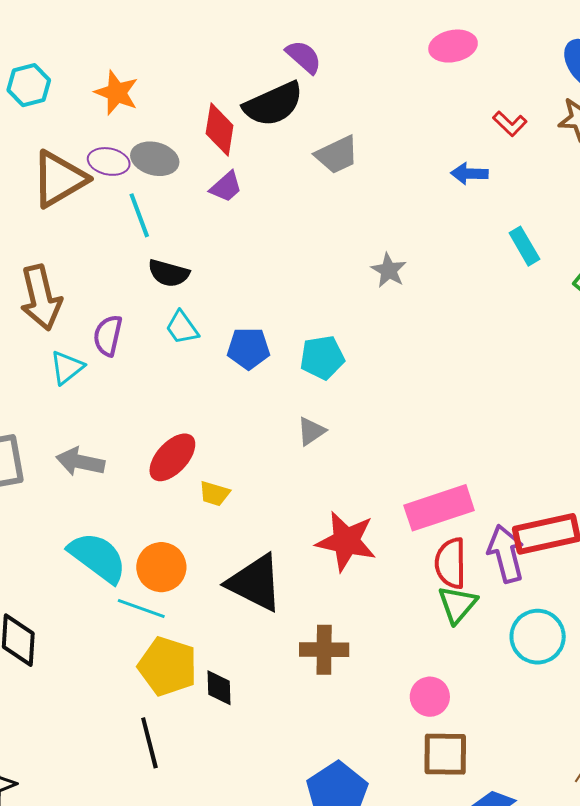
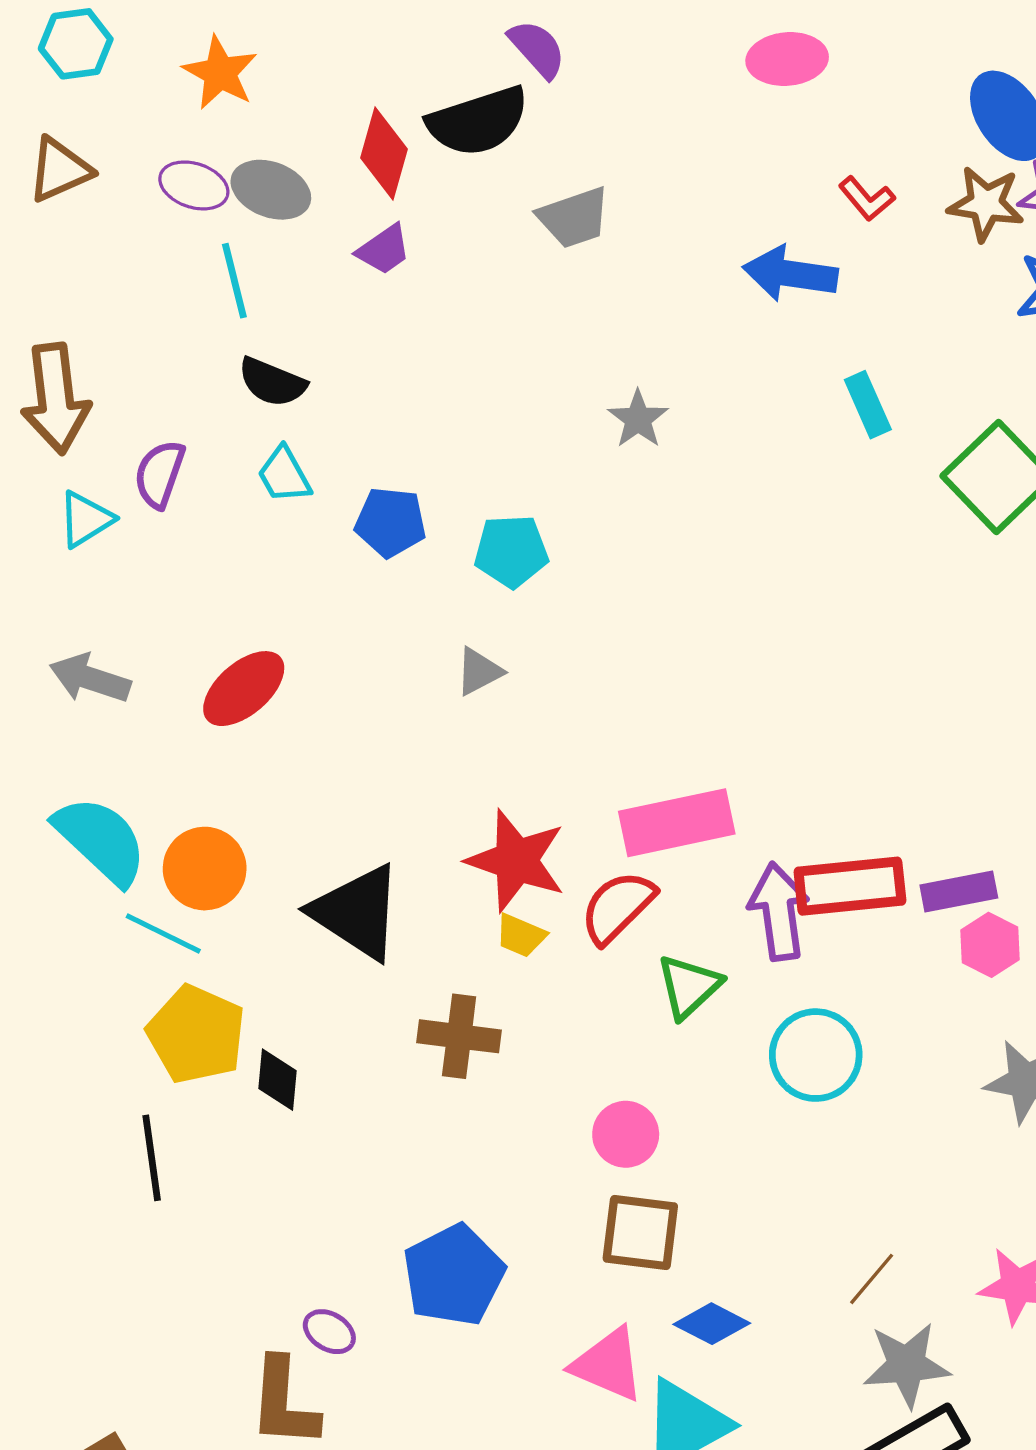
blue arrow: (469, 174) -> (790, 274), size x1.5
brown triangle: (59, 179) -> (59, 170), moved, size x0.7
yellow trapezoid: (214, 494) -> (521, 935), moved
red semicircle: (451, 563) -> (617, 907), moved, turned 39

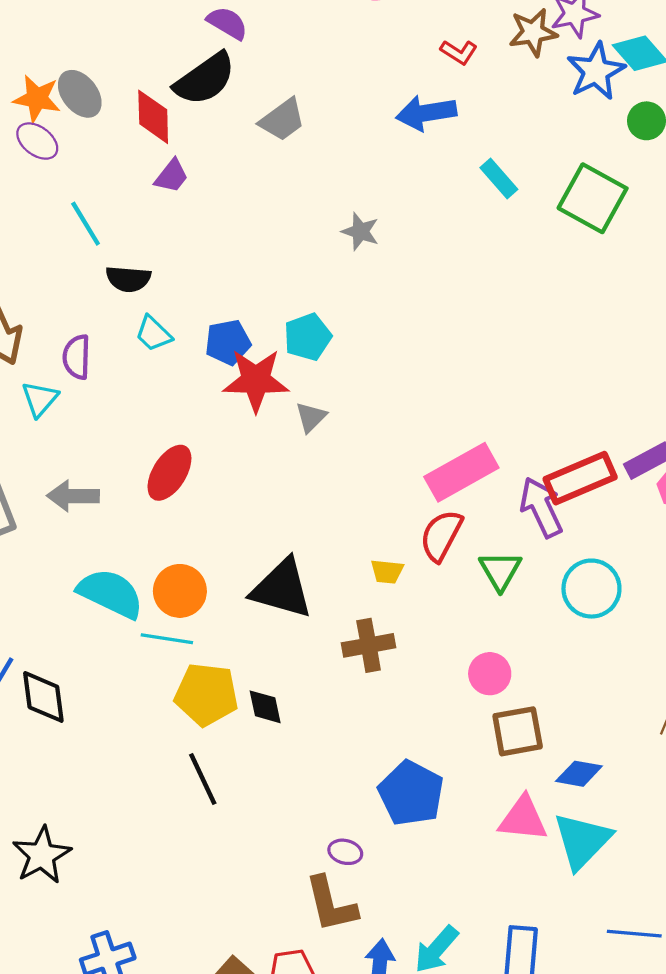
purple ellipse: (194, 185) -> (37, 141), moved, turned 36
gray ellipse: (271, 190) -> (80, 94), moved, turned 48
red star: (516, 861) -> (256, 380), moved

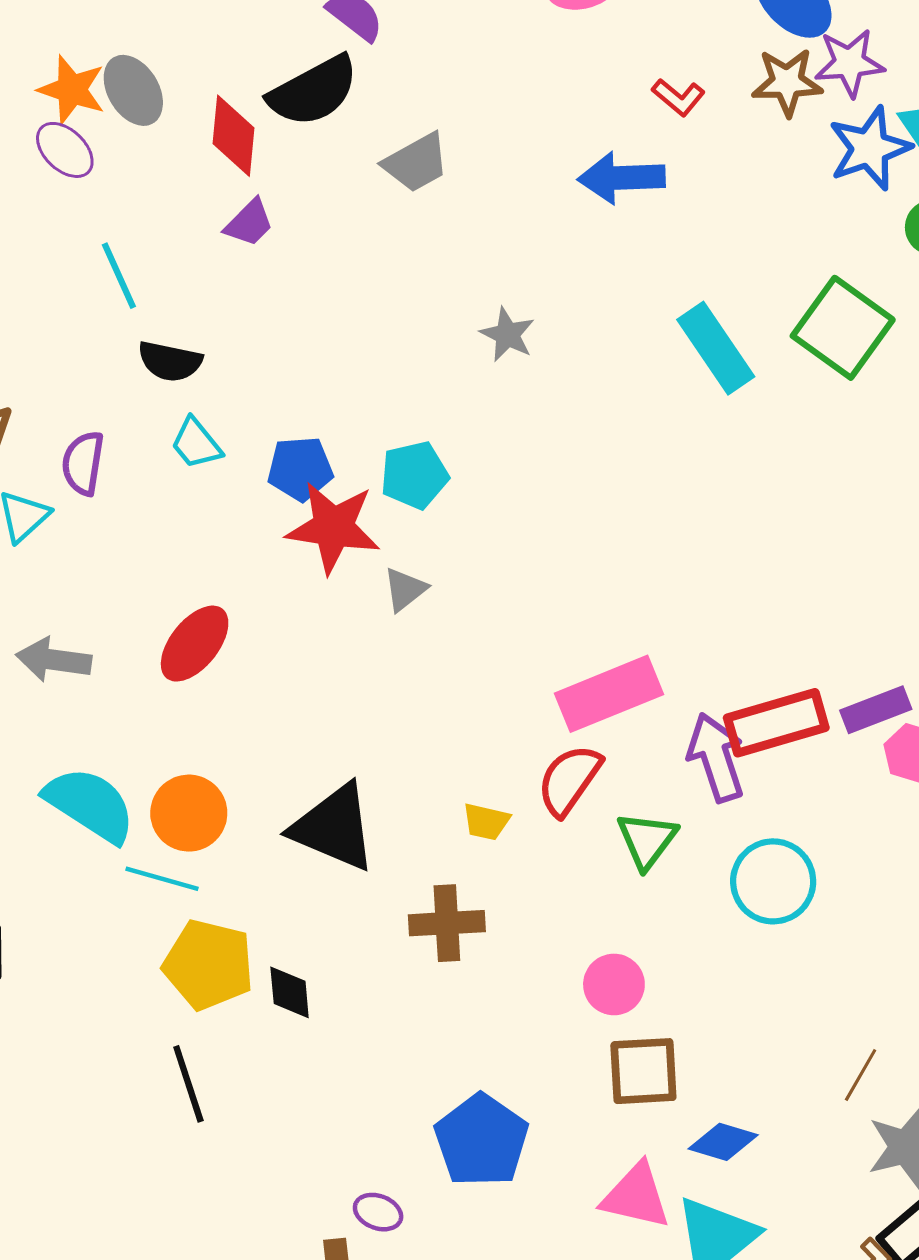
cyan rectangle: (499, 179) -> (716, 348), moved, size x1.5

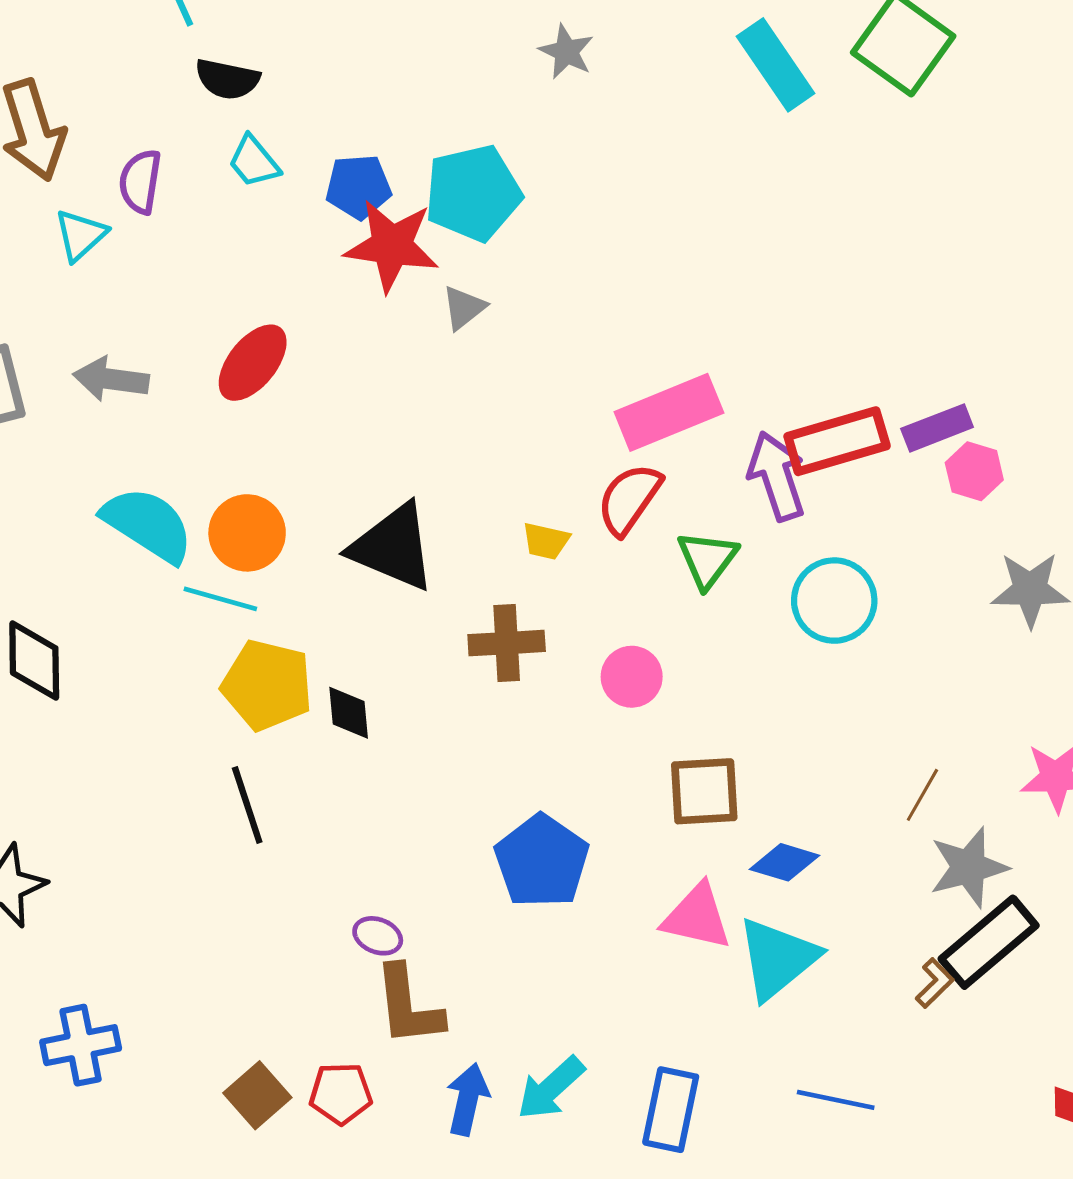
cyan pentagon: (414, 475) -> (473, 193), size x1.4
pink circle: (614, 984) -> (632, 677), moved
purple ellipse: (378, 1212) -> (378, 936), moved

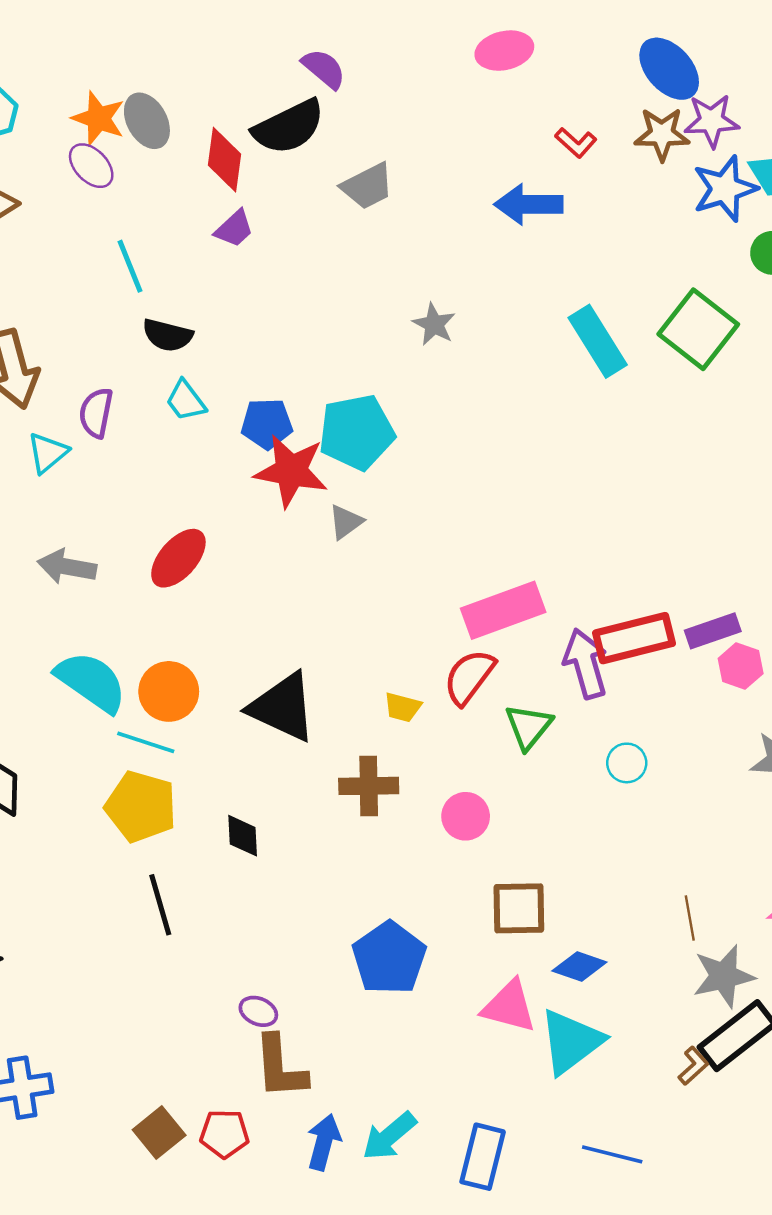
cyan circle: (834, 601) -> (627, 763), size x0.6
yellow pentagon: (267, 685) -> (141, 807), moved
brown line: (922, 795) -> (690, 918), turned -42

